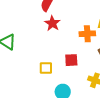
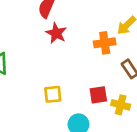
red square: (71, 60) -> (98, 95), moved

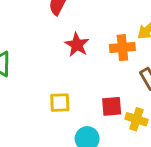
red star: (56, 33) -> (77, 45), moved

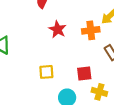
yellow cross: (136, 119) -> (99, 92), moved

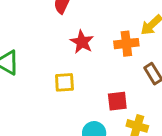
yellow square: (46, 72) -> (64, 82), moved

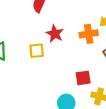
yellow square: (64, 82) -> (37, 51), moved

